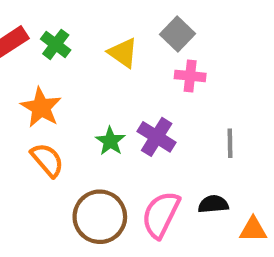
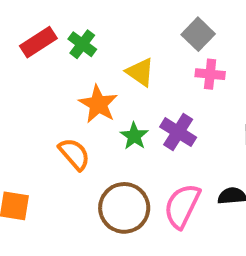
yellow triangle: (123, 53) -> (140, 72), moved
orange star: (41, 107) -> (98, 104), moved

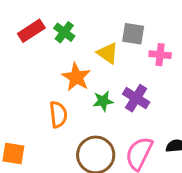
gray square: (198, 34) -> (133, 34), moved, turned -35
green star: (134, 136) -> (103, 101), turned 30
orange semicircle: (74, 154) -> (58, 115), turned 35

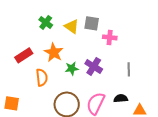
red rectangle: (31, 31) -> (24, 55), moved
yellow triangle: (108, 53) -> (72, 26), moved

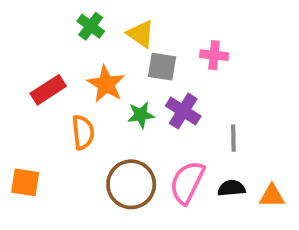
gray square: (92, 23) -> (162, 67), moved
gray line: (129, 69) -> (233, 138), moved
black semicircle: (121, 98) -> (231, 188), moved

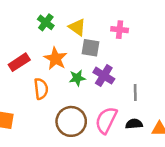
pink cross: (214, 55) -> (120, 30), moved

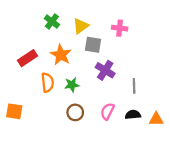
yellow triangle: (77, 27) -> (81, 26), turned 49
green star: (77, 78) -> (72, 85), moved
pink semicircle: (106, 120) -> (107, 111), size x0.7
brown circle: (71, 121) -> (75, 112), size x0.6

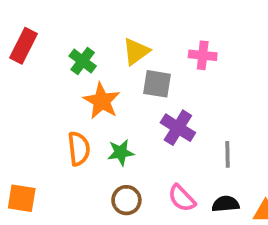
green cross: (52, 21) -> (83, 61), moved
red rectangle: (28, 58) -> (24, 46), moved, turned -30
pink semicircle: (107, 111) -> (182, 198), turned -70

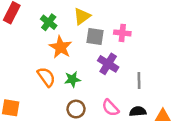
pink cross: (203, 55) -> (122, 33), moved
orange semicircle: (79, 149) -> (46, 77), turned -30

